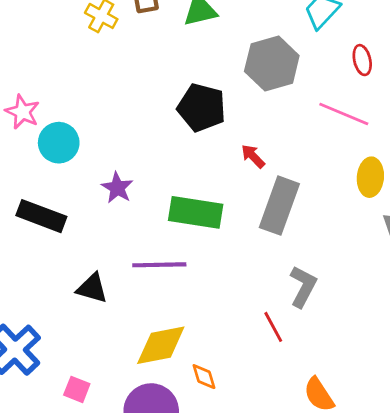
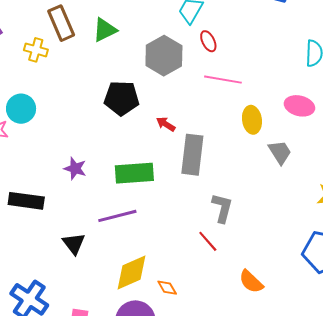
red ellipse: (362, 60) -> (208, 41), moved
cyan circle: (59, 143) -> (21, 109), moved
black triangle: (92, 288) -> (74, 243), turned 50

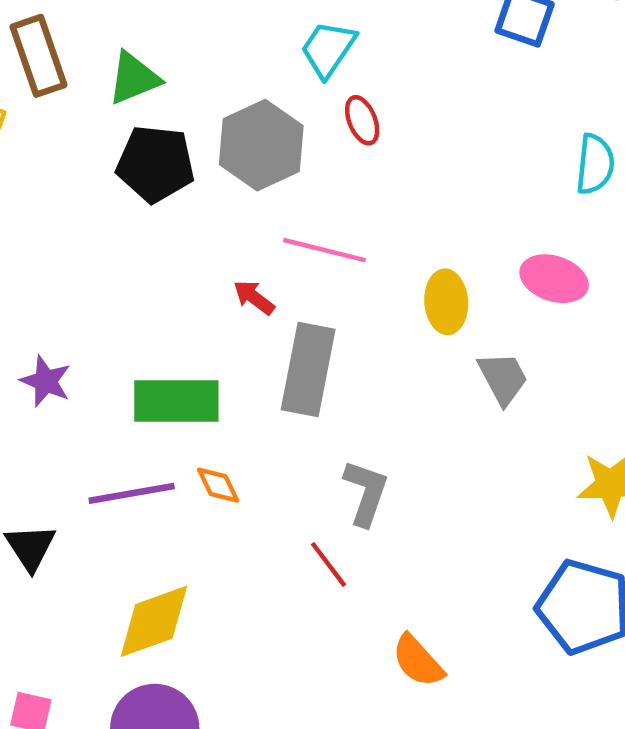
pink line: (223, 80) -> (324, 250), moved
black pentagon: (122, 98) -> (155, 164), moved
orange diamond: (167, 288) -> (218, 485), moved

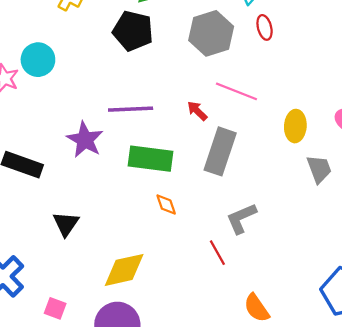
black pentagon: (155, 164) -> (133, 31), moved
purple star: (46, 381) -> (85, 140), size x1.4
purple line: (132, 493) -> (131, 109), moved
gray L-shape: (366, 493) -> (241, 218), turned -140

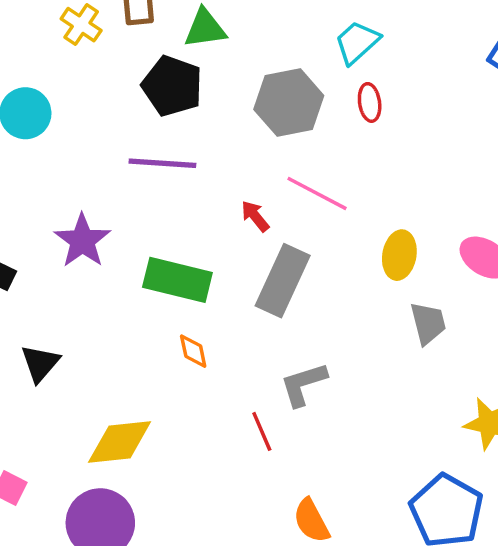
purple line: (131, 109) -> (162, 163), moved

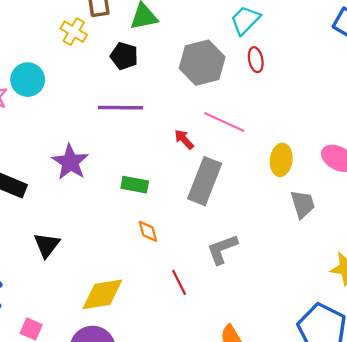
yellow cross: (81, 25) -> (74, 32), moved
black pentagon: (172, 86) -> (124, 56), size x0.7
green rectangle: (177, 280) -> (135, 185), size x0.6
red line: (262, 431) -> (179, 282), moved

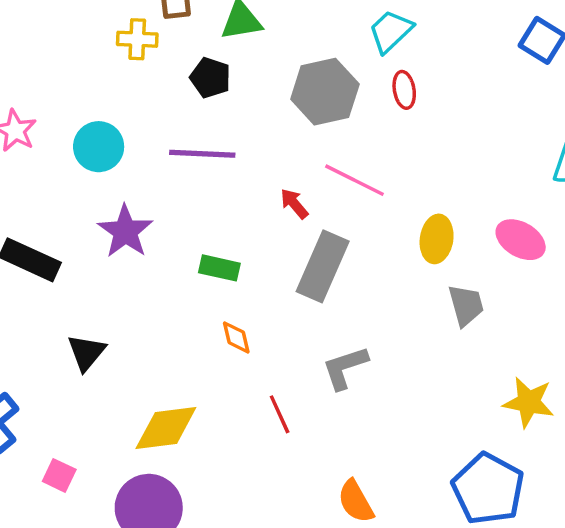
yellow cross: (74, 32) -> (137, 39), turned -30
cyan circle: (28, 80) -> (99, 147), moved

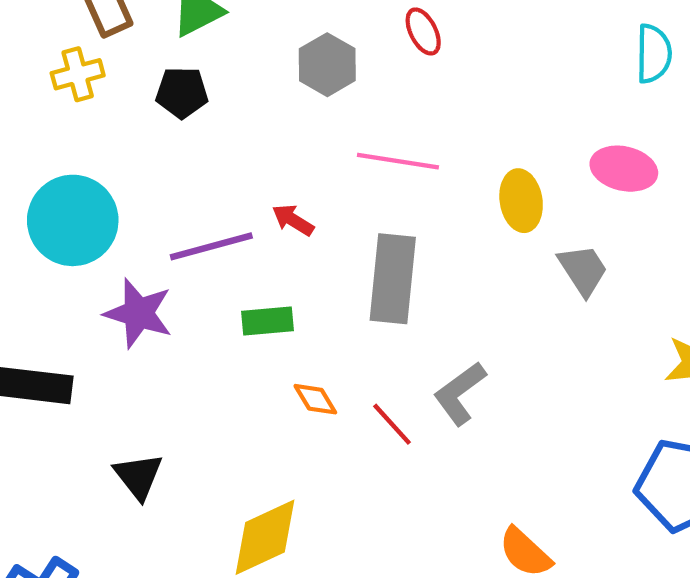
gray hexagon: (325, 92) -> (327, 65), size x0.7
cyan circle: (99, 147) -> (73, 220), size x1.4
purple line: (202, 154) -> (211, 246), moved
red arrow: (294, 204) -> (293, 220), moved
red line: (280, 414) -> (392, 424), moved

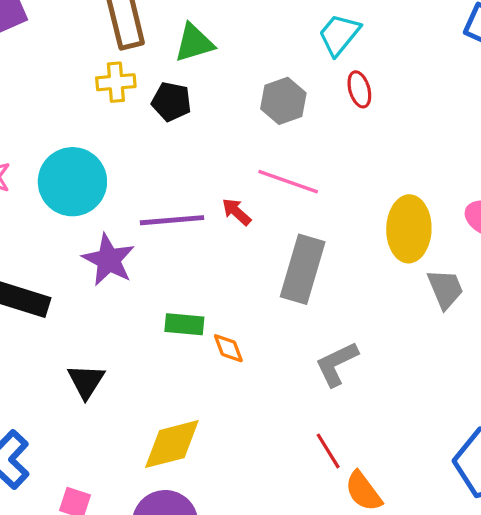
yellow cross: (78, 74) -> (116, 82), moved
pink line: (398, 161) -> (288, 182), moved
yellow ellipse: (521, 201) -> (409, 229), size x1.4
green rectangle: (267, 321) -> (184, 324), moved
red line: (392, 424) -> (328, 451), moved

